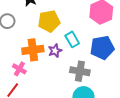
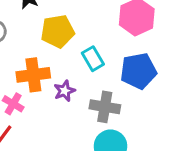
purple star: (55, 51) -> (64, 91), moved

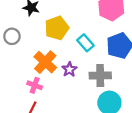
orange cross: (33, 75) -> (45, 62), turned -30

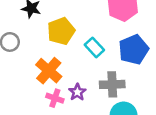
purple star: (69, 69) -> (77, 92), moved
pink cross: (35, 85) -> (55, 98), moved

